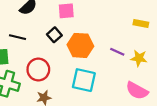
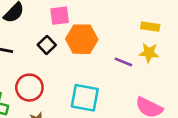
orange hexagon: (80, 45) -> (82, 39), moved
yellow star: (139, 58) -> (149, 53), moved

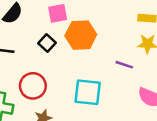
purple line: (123, 62) -> (124, 65), moved

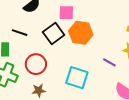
black square: (47, 43) -> (54, 34), size x1.5

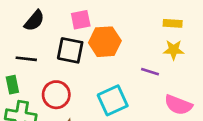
black square: (54, 34) -> (70, 50), turned -30
cyan square: (77, 78) -> (113, 100), turned -30

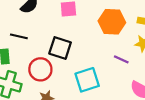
orange hexagon: (105, 42) -> (112, 22), moved
black square: (70, 50) -> (60, 48), moved

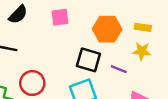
black square: (60, 48) -> (88, 60), moved

